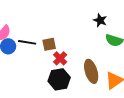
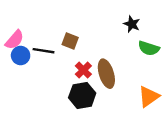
brown square: (49, 44) -> (70, 41), moved, turned 32
brown ellipse: (91, 71) -> (106, 74), moved

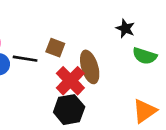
red cross: (83, 70) -> (70, 81), size x1.5
brown ellipse: (106, 74) -> (90, 67), moved

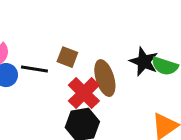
black star: (125, 28) -> (144, 62), moved, size x1.4

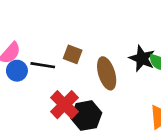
red cross: (84, 93) -> (64, 105), moved

